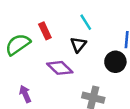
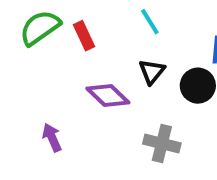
green semicircle: (18, 44) -> (40, 28), moved
black triangle: (78, 44) -> (152, 72), moved

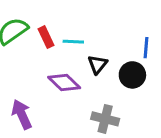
cyan line: (150, 22) -> (73, 42), moved, turned -55
purple arrow: (52, 138) -> (22, 114), size x1.4

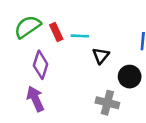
black circle: (132, 75) -> (130, 77), moved
purple diamond: (64, 83) -> (41, 65), moved, turned 64

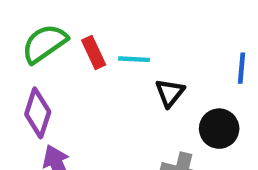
purple diamond: (41, 65) -> (38, 113), moved

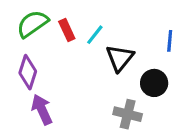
cyan line: (134, 59) -> (95, 35), turned -55
black triangle: (170, 93) -> (120, 58), size x1.4

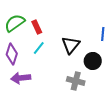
cyan line: (95, 35) -> (39, 48), moved
purple arrow: (42, 109) -> (21, 78), turned -72

